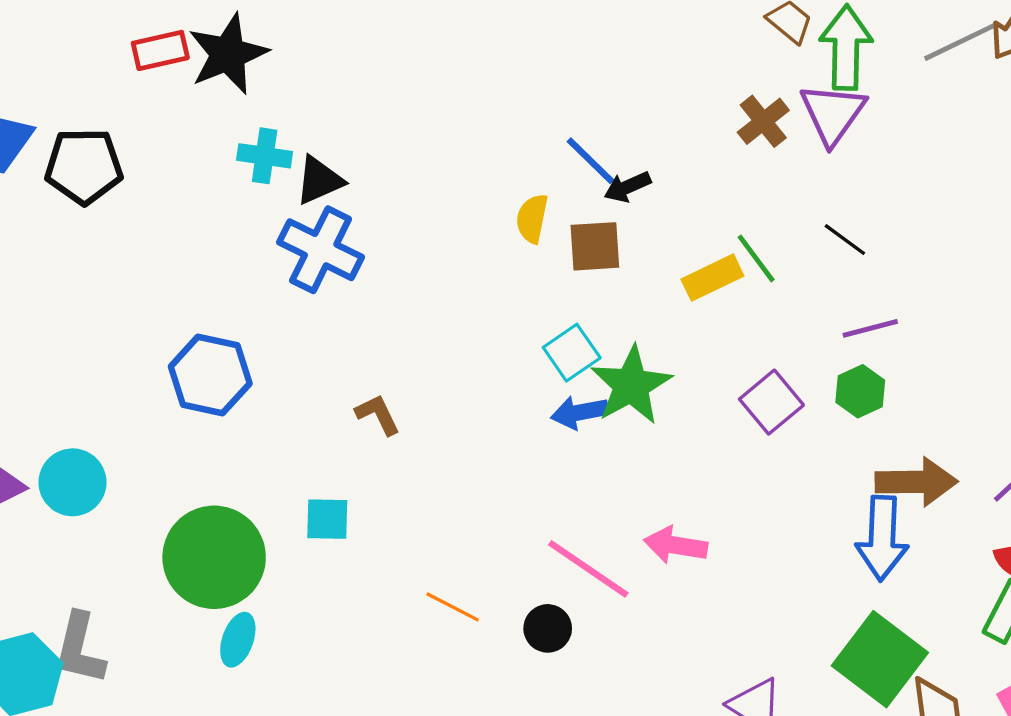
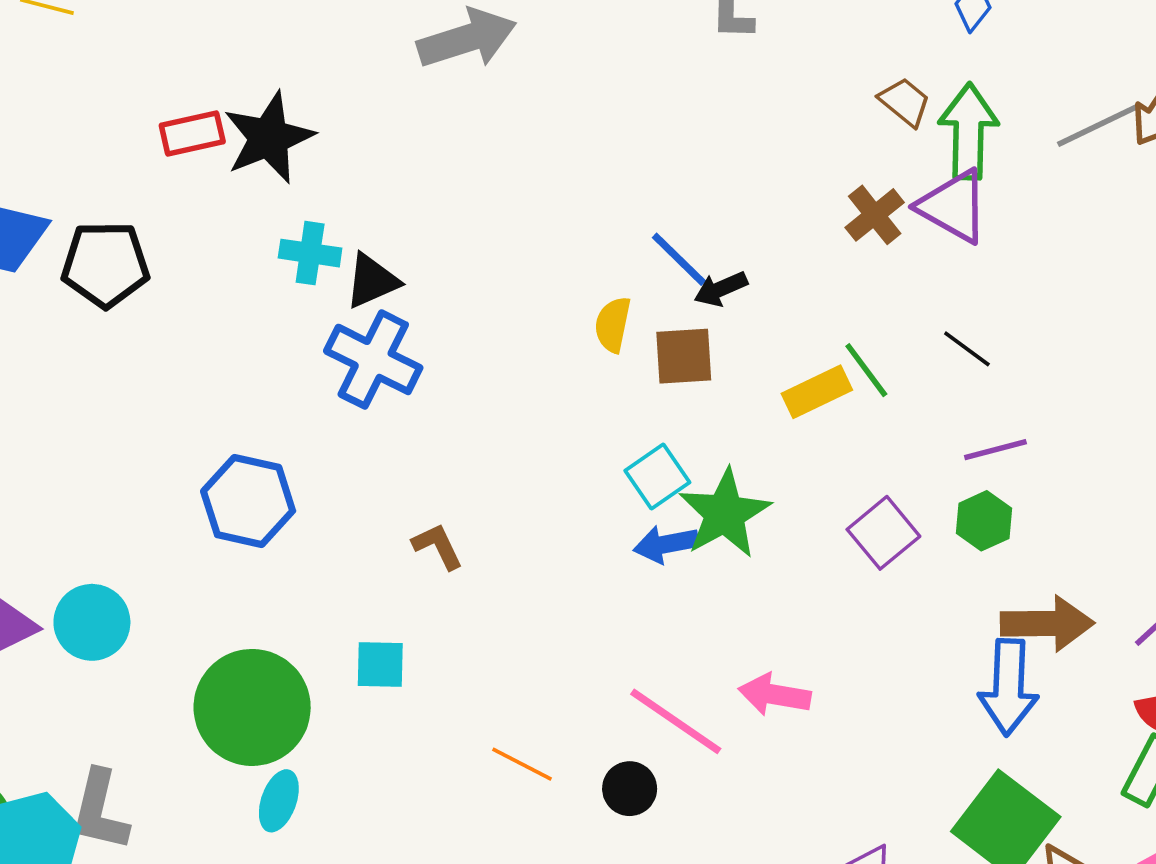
purple triangle: (833, 114) -> (953, 206), turned -36

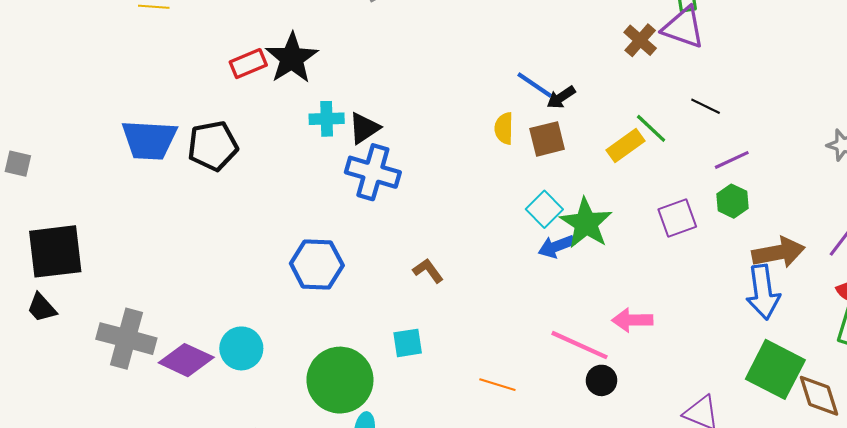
purple square: (883, 533) -> (677, 218), turned 30
black circle: (630, 789) -> (601, 380), moved

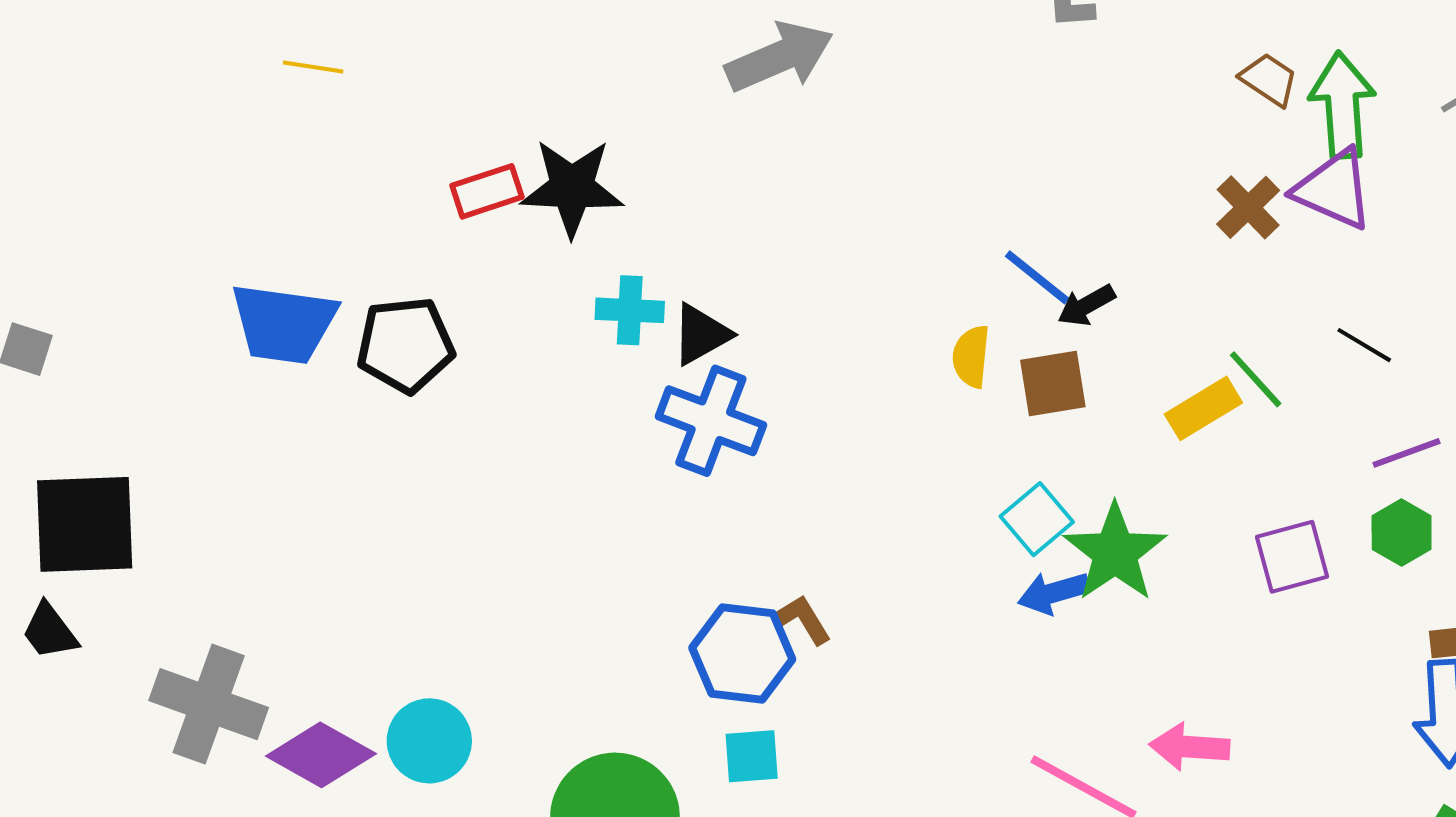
black star: (292, 58) -> (572, 188), turned 30
blue hexagon: (317, 264) -> (742, 653), moved

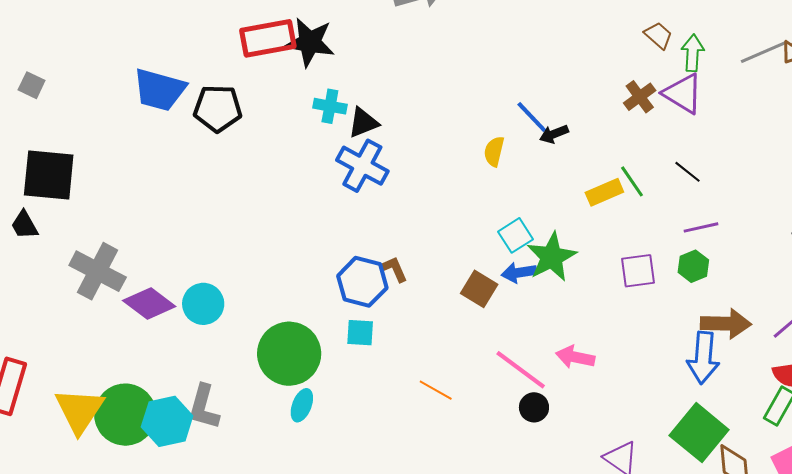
green arrow: (1342, 105) -> (693, 53), size x0.7
red rectangle: (487, 191) -> (268, 38), size x1.6
brown square: (1053, 384) -> (479, 289), moved, turned 33

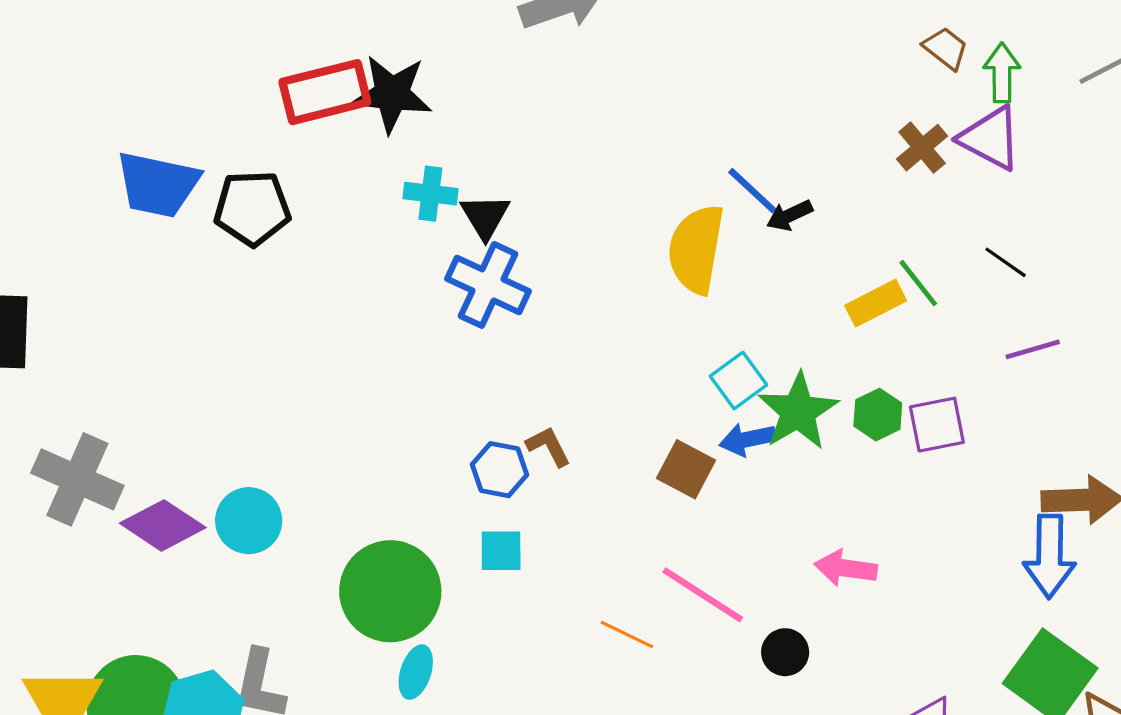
black triangle: (363, 123) -> (485, 216), turned -36
yellow semicircle: (494, 151) -> (696, 249), size x1.8
green hexagon: (693, 266) -> (878, 415), moved
blue hexagon: (362, 282) -> (500, 470), size x0.7
pink line: (521, 370) -> (703, 595), moved

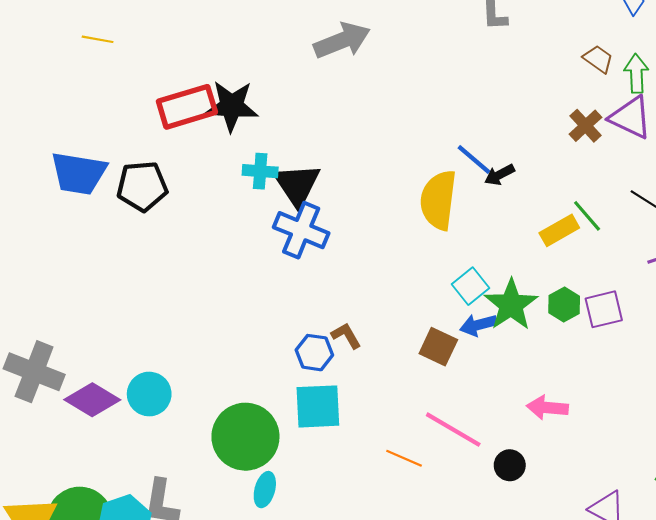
black triangle: (485, 216) -> (297, 185), size x1.4
cyan square: (501, 551) -> (318, 406), size x1.6

